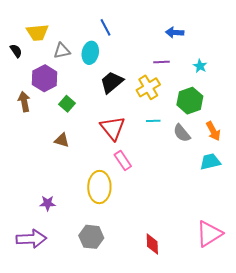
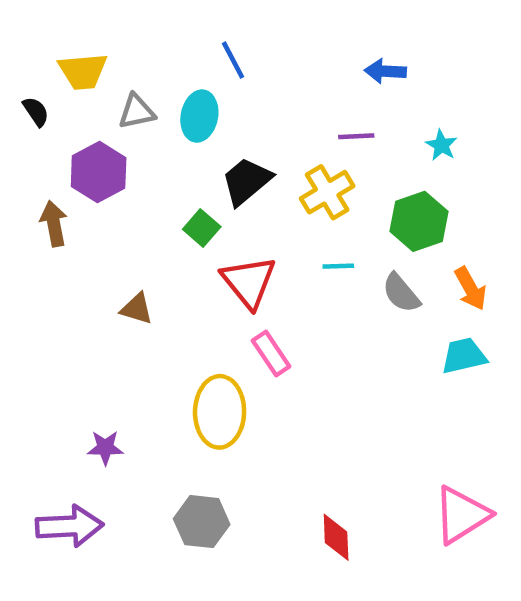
green square: (67, 104) -> (202, 228), moved

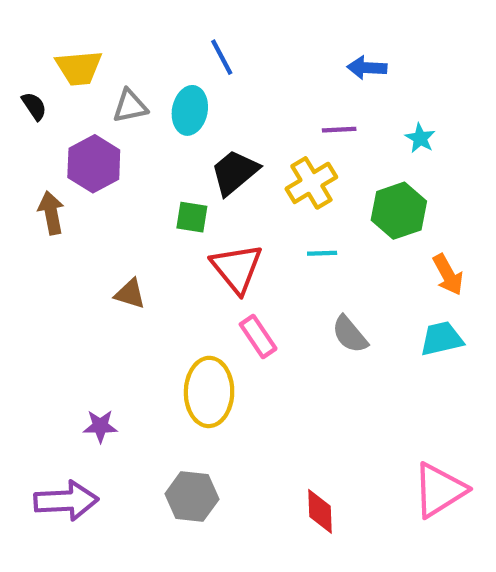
green square: (202, 228) -> (192, 217), turned -32
gray semicircle: (401, 293) -> (350, 334), moved

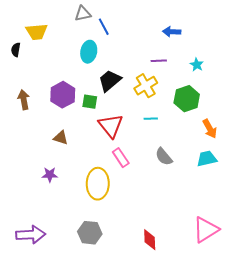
black semicircle: (34, 106) -> (16, 50), turned -136
gray triangle: (130, 106) -> (83, 14), moved
purple hexagon: (94, 164) -> (63, 95), moved
purple star: (100, 426) -> (50, 175), moved

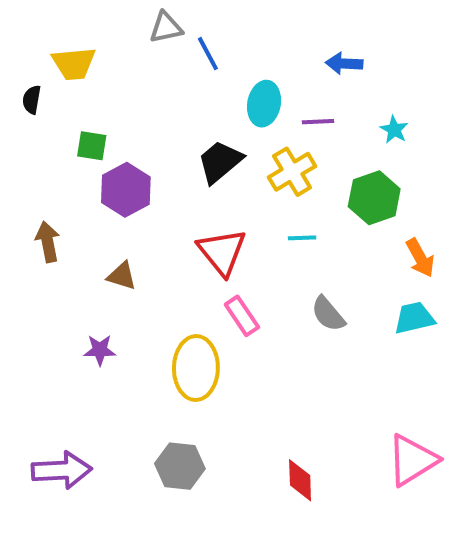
cyan ellipse: (89, 52) -> (264, 104), moved
brown arrow: (24, 100) -> (48, 242), moved
green square: (90, 102) -> (92, 146), moved

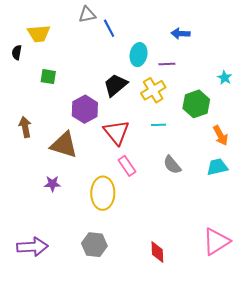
cyan star: (394, 130) -> (225, 78), moved
purple hexagon: (126, 190) -> (85, 109), moved
brown triangle: (122, 276) -> (64, 145), size x1.8

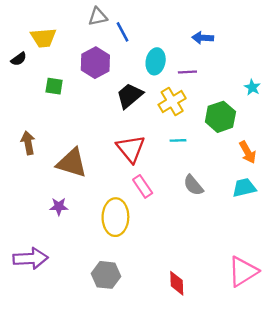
black semicircle: (17, 52) -> (19, 59), turned -136
purple hexagon: (85, 109) -> (95, 63), moved
purple arrow: (32, 247) -> (30, 258), moved

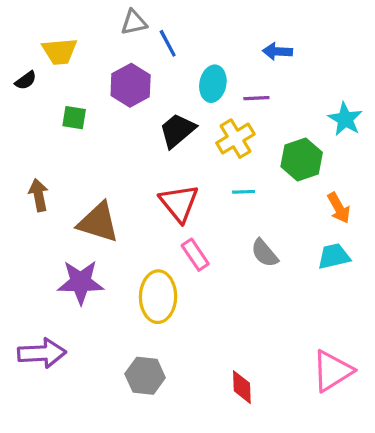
cyan star: (252, 87) -> (345, 119), size x1.5
purple star: (59, 207) -> (81, 282), size x1.8

